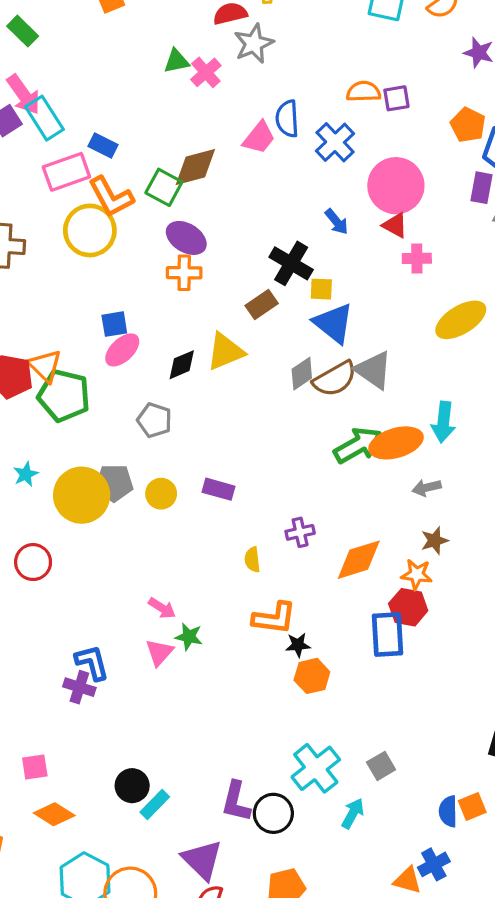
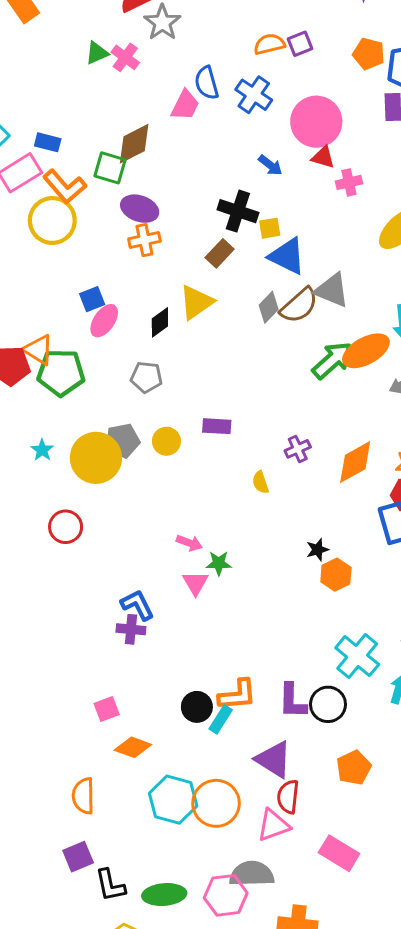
orange L-shape: (274, 618) -> (237, 695), moved

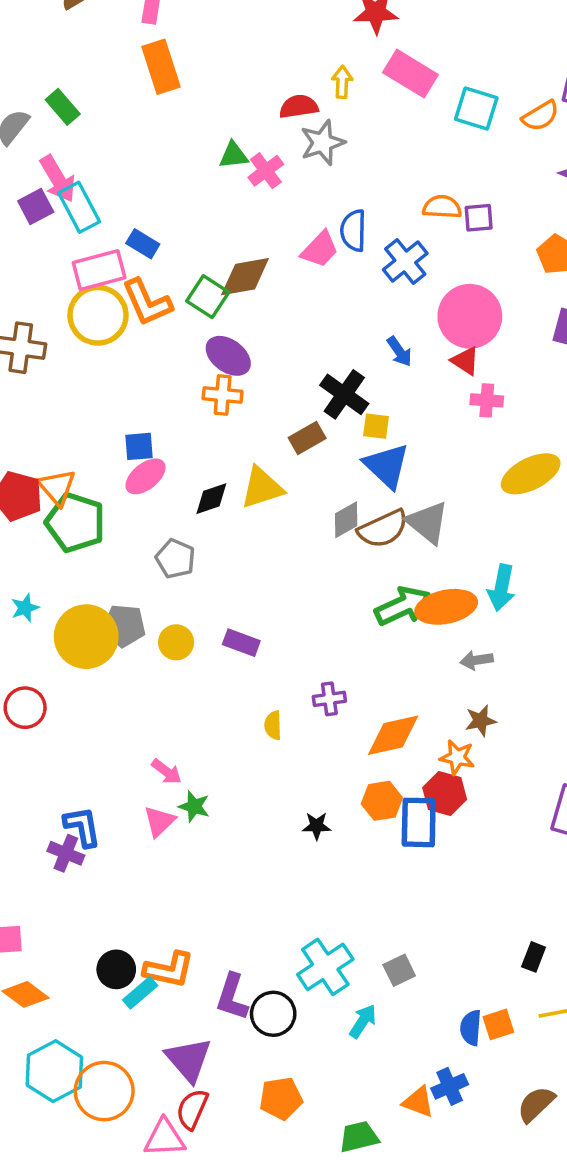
yellow circle: (52, 221) -> (98, 315), moved
orange hexagon: (336, 575) -> (382, 801), moved

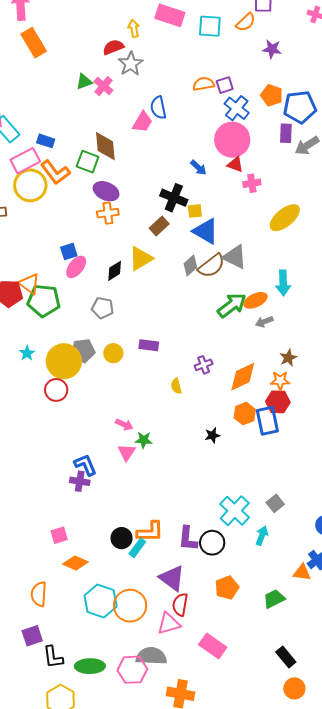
blue cross: (405, 262) -> (237, 108), moved
brown diamond: (245, 277) -> (105, 146), turned -72
orange ellipse: (446, 607) -> (255, 300), size x0.7
gray arrow: (477, 660) -> (264, 322), moved
red circle: (25, 708) -> (56, 390), moved

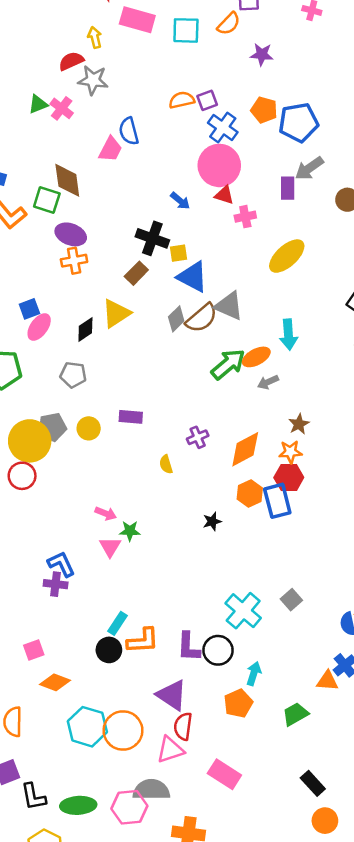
gray star: (131, 64) -> (93, 80), turned -30
purple rectangle: (286, 133) -> (288, 188), moved
cyan arrow: (262, 536) -> (254, 674), moved
cyan rectangle: (137, 548) -> (118, 623), moved

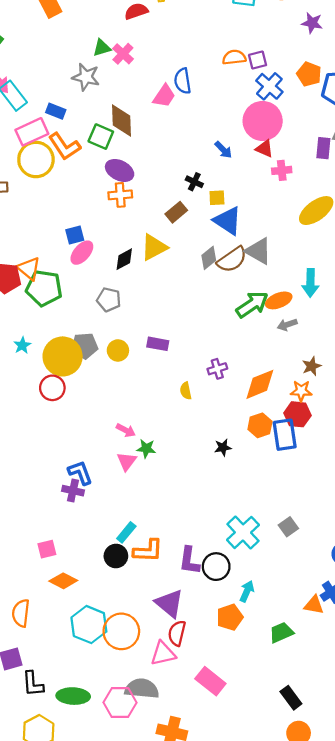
gray star: (93, 80) -> (86, 77), moved
black cross: (152, 238) -> (194, 182), size x0.6

